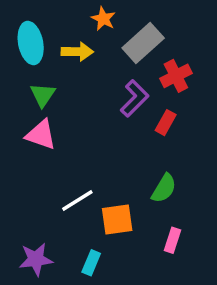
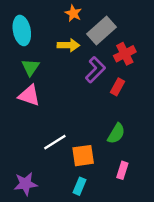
yellow arrow: (77, 52) -> (68, 45), moved
cyan rectangle: (91, 263) -> (79, 186), moved

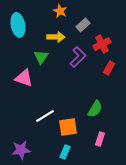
gray rectangle: (102, 30) -> (83, 25), size x0.6
green triangle: (30, 67) -> (41, 57), moved
red rectangle: (117, 87) -> (109, 68), moved

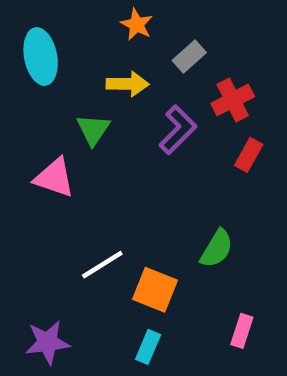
orange square: (68, 127) -> (155, 290), turned 30
pink rectangle: (100, 139) -> (242, 331), moved

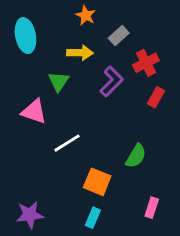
white line: (102, 265) -> (67, 143), moved

